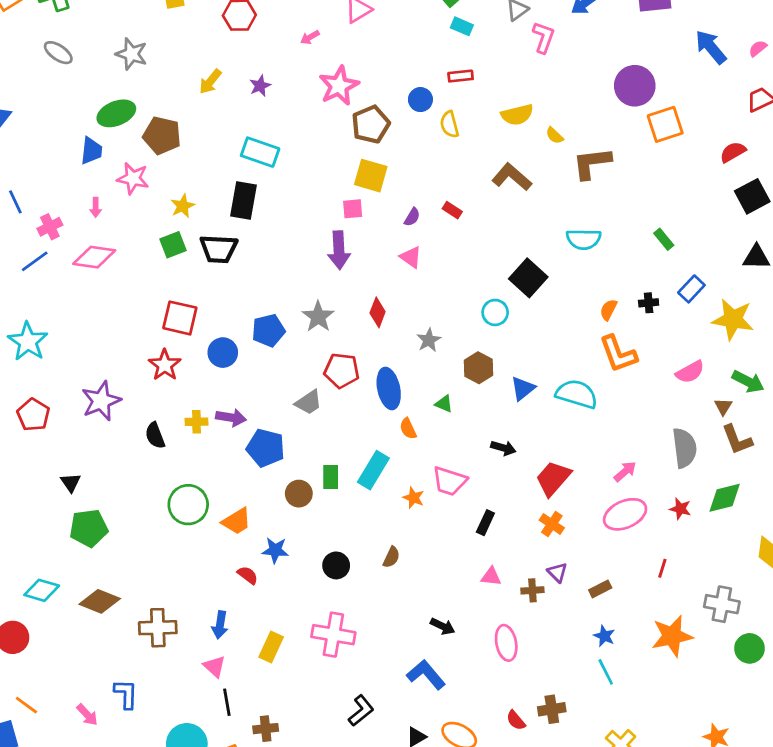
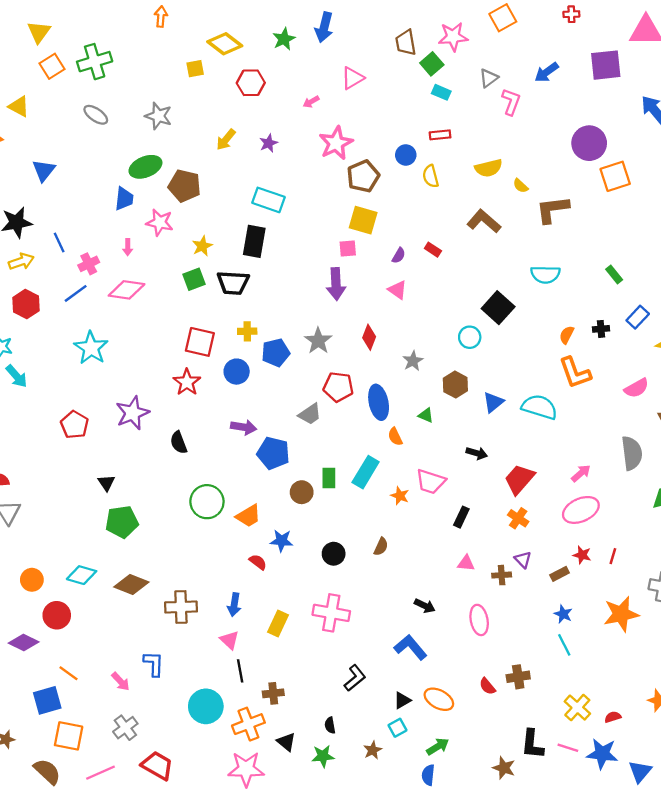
cyan star: (28, 341) -> (91, 348), moved
yellow cross: (196, 422) -> (247, 331), moved
red star: (680, 509) -> (582, 555), moved

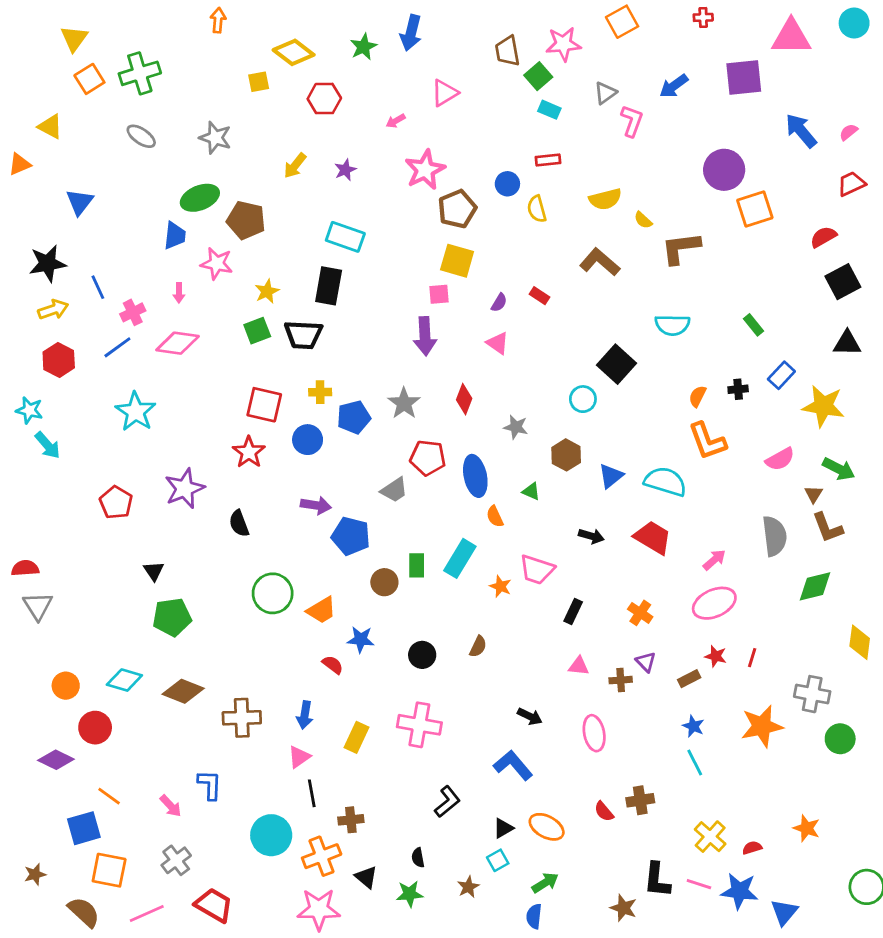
gray star: (413, 361) -> (516, 427), turned -30
red trapezoid: (519, 479) -> (653, 537), moved, turned 80
pink triangle: (229, 640) -> (299, 757), turned 42

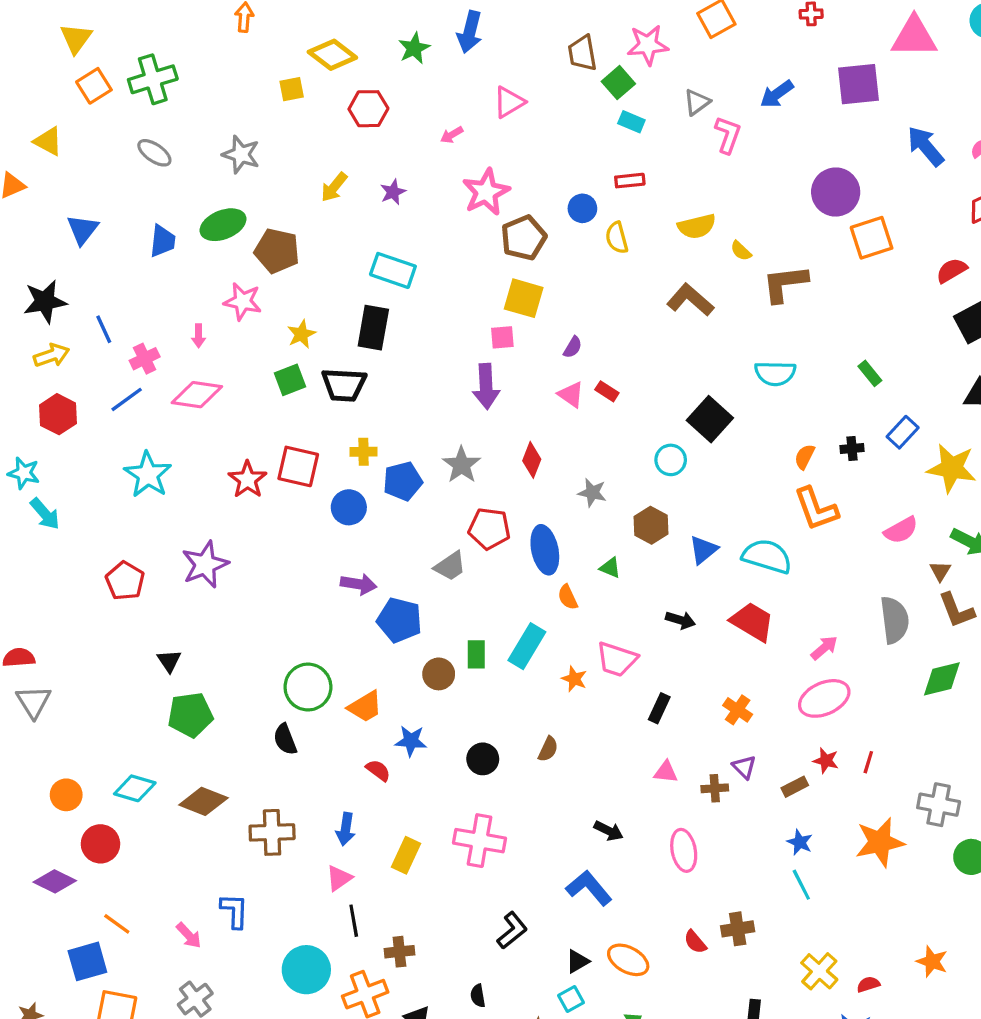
blue trapezoid: (175, 236) -> (163, 241), moved
red rectangle: (540, 296) -> (607, 391), moved
red star: (249, 452) -> (248, 480), moved
black semicircle: (239, 523) -> (285, 739), moved

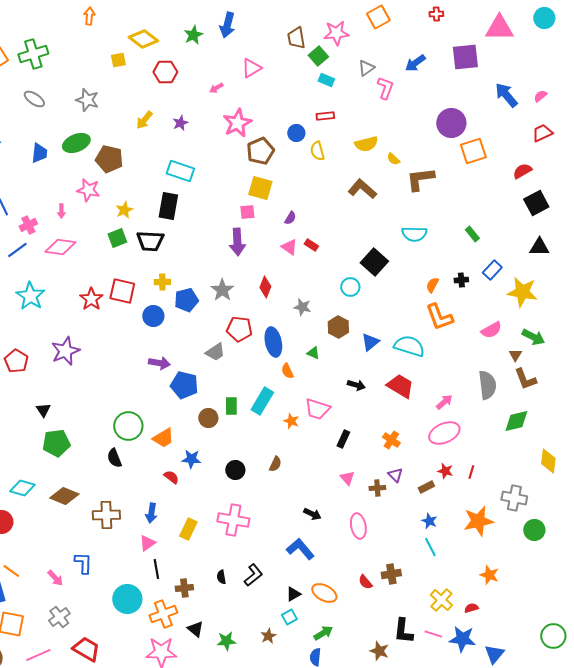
pink triangle: (666, 772) -> (347, 478), turned 42
orange star: (932, 961) -> (489, 575), moved
black semicircle: (478, 996) -> (221, 577), moved

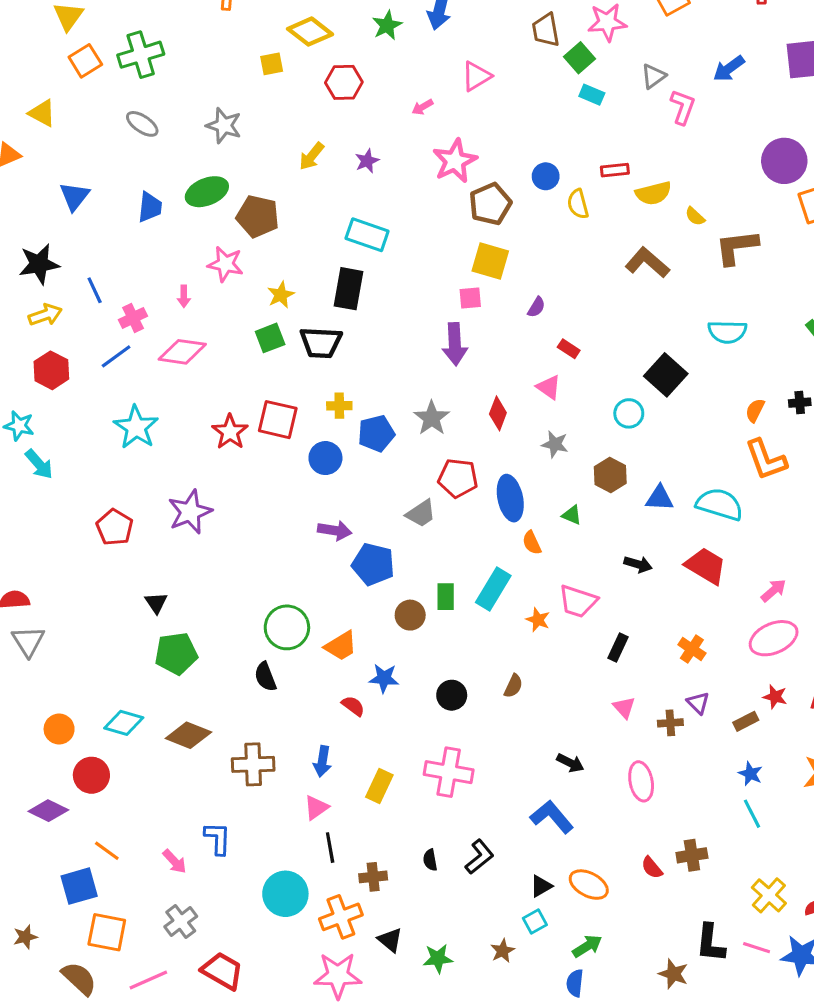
red rectangle: (325, 116) -> (615, 170), moved
pink triangle: (289, 247) -> (549, 387), moved
blue triangle: (370, 342) -> (660, 498), turned 42

